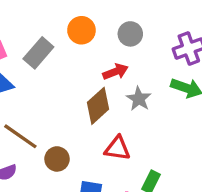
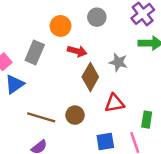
red arrow: (115, 72) -> (77, 51), moved, turned 54
brown circle: (57, 159) -> (75, 115), moved

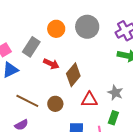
gray circle: (97, 17) -> (87, 27), size x1.5
red arrow: (77, 51) -> (51, 64), moved
gray star: (118, 62) -> (115, 93), moved

